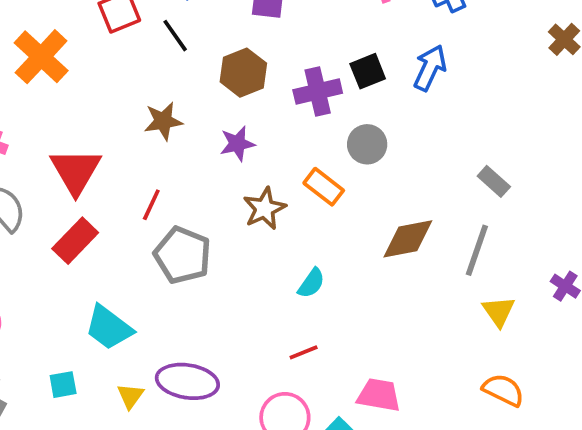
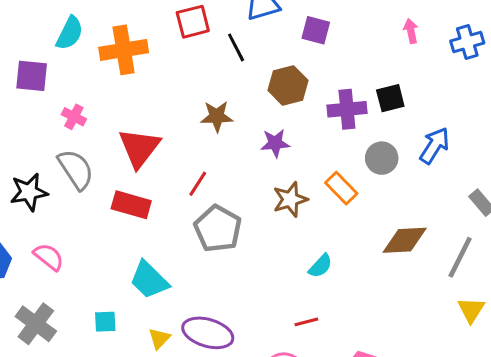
orange cross: (41, 57) -> (124, 50), turned 30
blue arrow: (430, 68) -> (434, 146), moved
red rectangle: (75, 241) -> (131, 205), turned 54

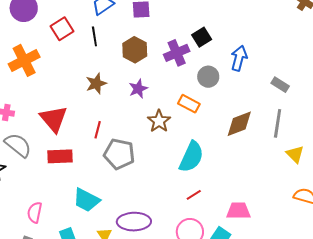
black line: (236, 47) -> (94, 36), turned 36
pink semicircle: (49, 257) -> (35, 212), moved, turned -100
cyan semicircle: (320, 266) -> (191, 157), size x1.8

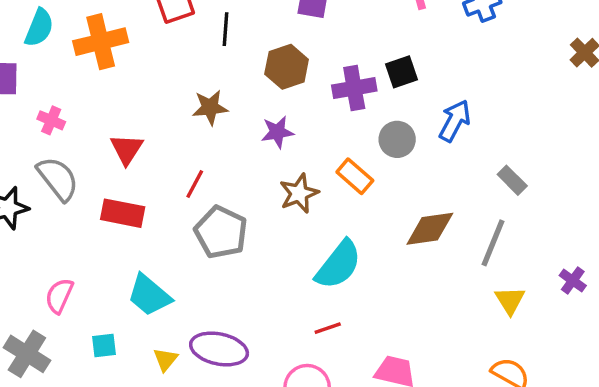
red triangle: (54, 119) -> (127, 149), size x0.7

